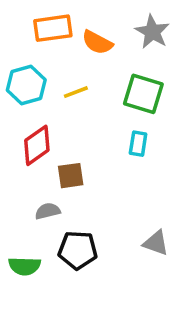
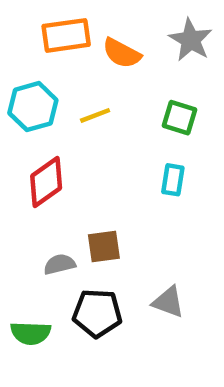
green square: (143, 94) -> (179, 118), size x0.7
brown square: (71, 176) -> (104, 246), moved
gray triangle: (156, 243) -> (168, 302), moved

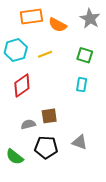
green semicircle: (31, 333) -> (15, 157), turned 36

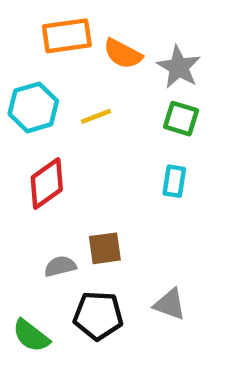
gray star: (90, 19) -> (179, 67), moved

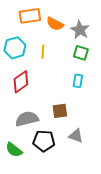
yellow line: (96, 116) -> (43, 52), turned -64
brown square: (105, 248) -> (60, 111), moved
gray semicircle: (60, 266) -> (27, 119), size x1.6

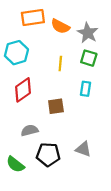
yellow line: (43, 52) -> (60, 64), moved
brown square: (60, 111) -> (56, 106), moved
gray semicircle: (27, 119) -> (30, 130), size x0.7

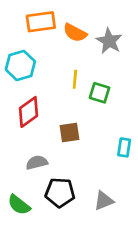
green square: (89, 58) -> (100, 93), moved
cyan rectangle: (86, 89) -> (124, 147), moved
gray triangle: (83, 149) -> (104, 201), moved, turned -42

